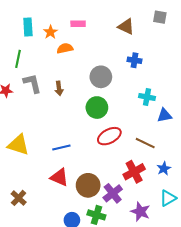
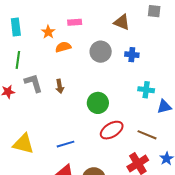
cyan rectangle: (28, 27) -> (16, 27), moved
gray circle: (101, 77) -> (101, 52), moved

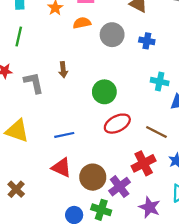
orange semicircle: (63, 47) -> (82, 23), moved
gray L-shape: (33, 83) -> (34, 83), moved

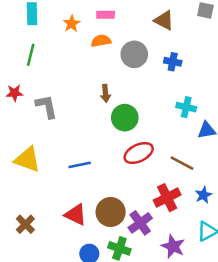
brown arrow: (63, 70) -> (106, 93), moved
red triangle: (61, 168) -> (76, 215), moved

